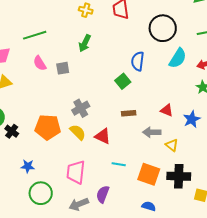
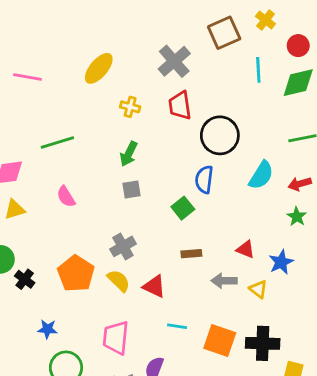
black circle: (163, 28) -> (220, 135), moved
pink semicircle: (40, 63) -> (66, 197), moved
gray square: (63, 68) -> (132, 189), moved
orange pentagon: (48, 127) -> (76, 274), turned 30
yellow triangle: (172, 145) -> (258, 289), moved

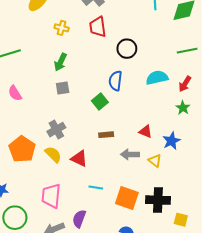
black circle: (220, 135) -> (127, 49), size x0.7
cyan semicircle: (261, 175) -> (157, 78), turned -135
red arrow: (300, 184) -> (185, 84), turned -42

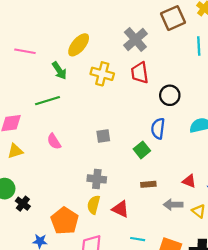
yellow cross: (62, 28) -> (102, 74), size x1.5
green arrow: (61, 62) -> (59, 71), moved, turned -60
gray cross: (56, 130) -> (97, 179), turned 36
orange pentagon: (22, 149) -> (65, 221), moved
yellow semicircle: (53, 154) -> (94, 205), turned -120

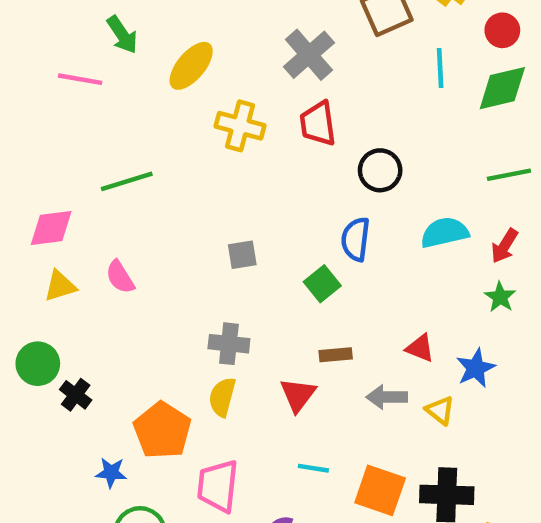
green arrow: (59, 71) -> (122, 35), moved
pink semicircle: (54, 141) -> (120, 277), moved
red triangle: (120, 209) -> (298, 395), moved, turned 42

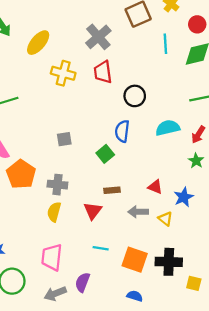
orange pentagon: (162, 430) -> (21, 174), moved

